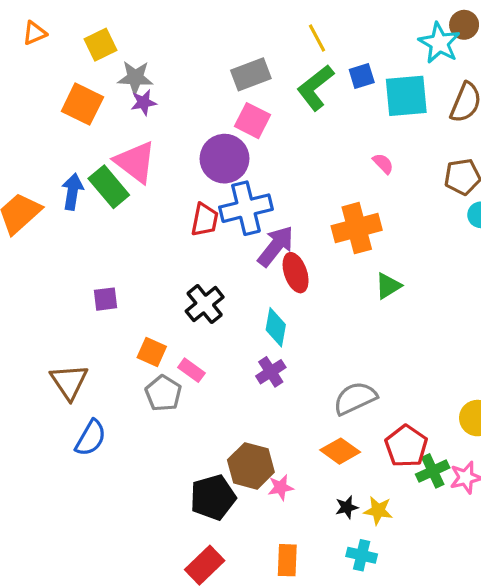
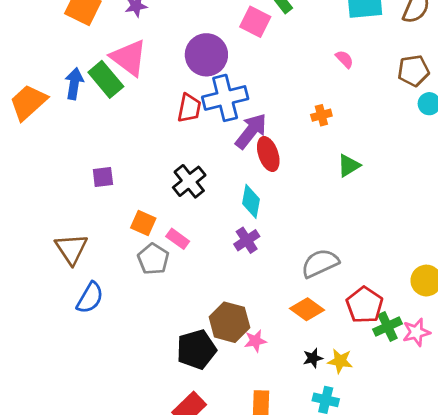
pink square: (253, 121) -> (255, 22), moved
orange cross: (357, 228) -> (321, 115), size x0.5

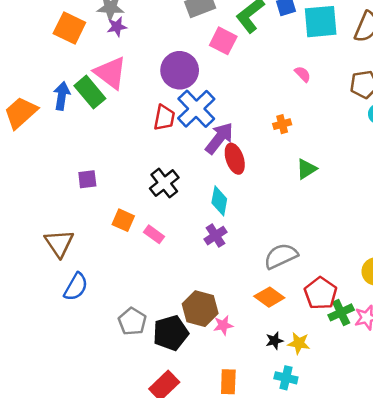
blue cross: (225, 98) -> (196, 109), turned -30
gray pentagon: (153, 259) -> (132, 321), moved

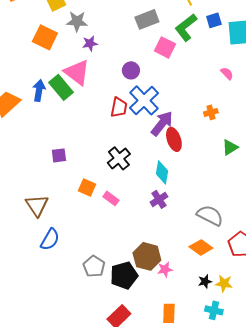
purple star: (117, 27) -> (90, 43), moved
purple circle: (180, 70) -> (131, 70), size x0.6
gray semicircle: (281, 256) -> (210, 215), turned 52

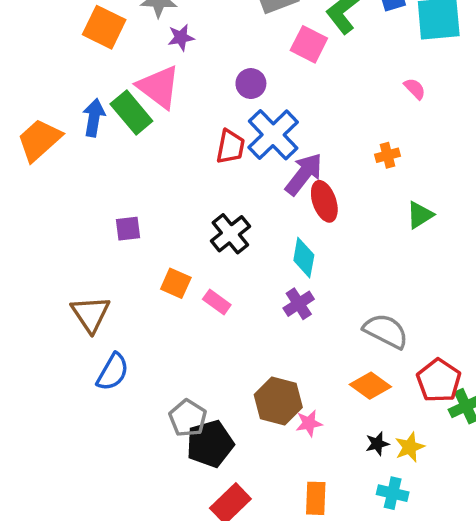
black pentagon: (124, 275) -> (210, 444), moved
yellow star: (224, 283) -> (410, 447), turned -30

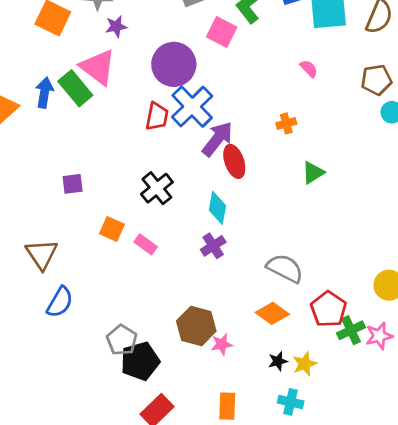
purple circle: (251, 84) -> (174, 64), size x1.8

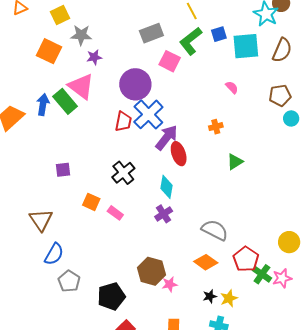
green cross: (351, 330) -> (262, 274), turned -30
gray pentagon: (122, 340) -> (69, 281), moved

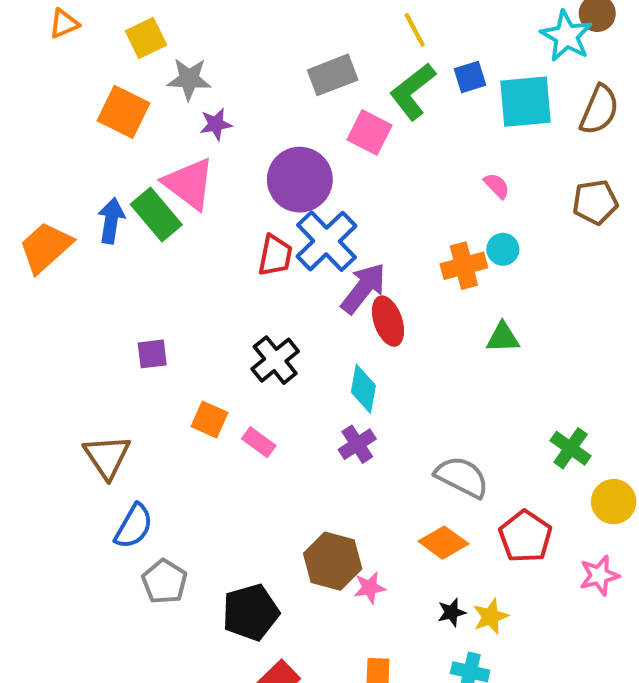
cyan circle: (291, 118) -> (503, 249), moved
orange cross: (216, 127) -> (464, 266), size x1.5
green triangle: (235, 162) -> (503, 338), turned 30
green cross: (262, 274) -> (571, 448), moved

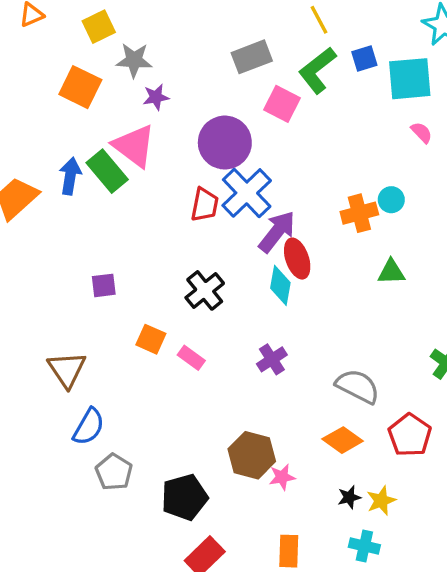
pink semicircle: (497, 186) -> (422, 132), moved
cyan diamond: (363, 389) -> (280, 285), moved

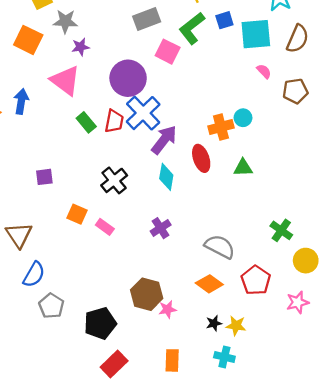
green rectangle: (107, 171) -> (86, 122), moved, size x0.7
red ellipse: (297, 259) -> (201, 158), moved
yellow star: (381, 501) -> (236, 326), turned 30

